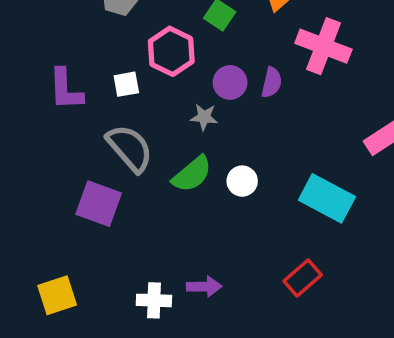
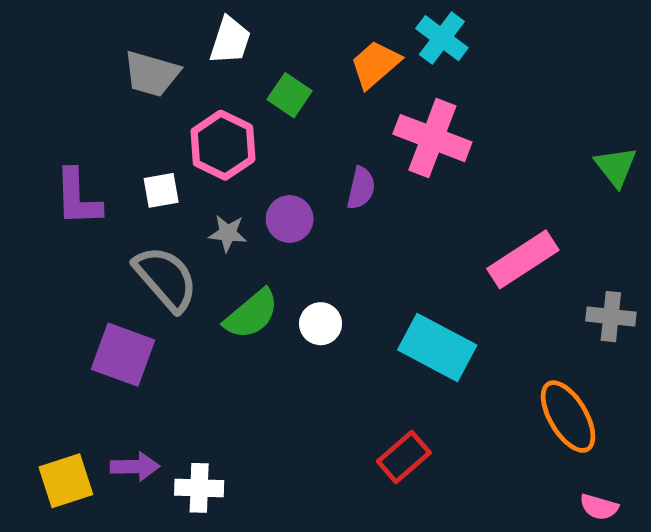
purple circle: (230, 82) -> (290, 219), moved
gray star: (204, 117) -> (228, 233), moved
purple arrow: (204, 287) -> (135, 466), moved

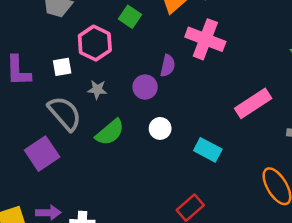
purple circle: (290, 219) -> (145, 87), moved
white circle: (321, 324) -> (160, 128), moved
cyan rectangle: (437, 347) -> (208, 150), size x0.7
purple square: (123, 355) -> (42, 154), turned 36

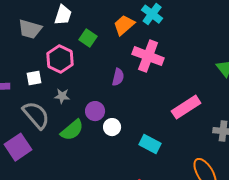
purple circle: (145, 87) -> (95, 111), moved

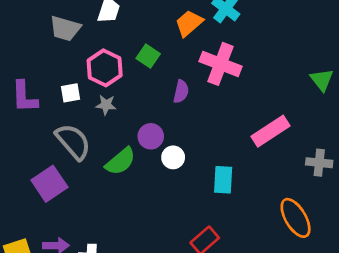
green square: (88, 38) -> (148, 56), moved
gray star: (62, 96) -> (106, 105), moved
cyan rectangle: (150, 144) -> (223, 180), turned 65

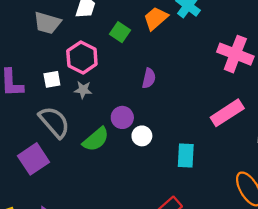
green square: (148, 56) -> (120, 32), moved
pink cross: (220, 64) -> (235, 54), moved

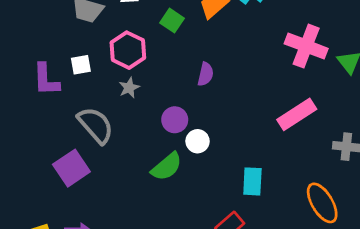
white square: (52, 79) -> (81, 65), moved
gray star: (83, 90) -> (129, 88), turned -30
green semicircle: (96, 139) -> (167, 167), moved
cyan rectangle: (186, 155) -> (252, 181), moved

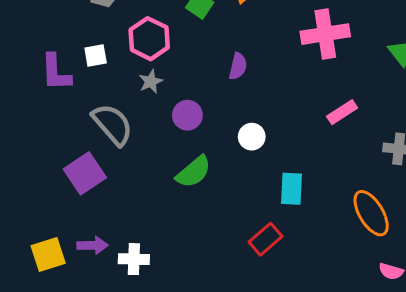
pink cross: (306, 46) -> (325, 34), moved, turned -30
pink rectangle: (297, 114) -> (342, 112), size x0.7
purple circle: (175, 120) -> (187, 115), moved
white circle: (198, 141) -> (252, 137), moved

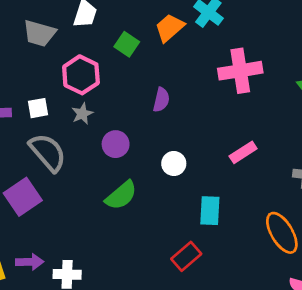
white square: (96, 55) -> (38, 108), moved
pink rectangle: (342, 112) -> (243, 152), moved

